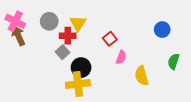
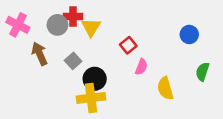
brown arrow: (18, 36) -> (40, 54), moved
red cross: (68, 36) -> (73, 17), moved

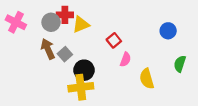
yellow triangle: (91, 27) -> (81, 24), turned 36
brown arrow: (40, 54) -> (48, 49), moved

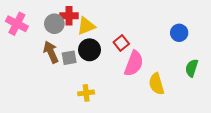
gray square: (65, 54) -> (69, 58), turned 32
pink semicircle: (126, 60) -> (134, 63), size x1.6
black circle: (84, 70) -> (90, 50), moved
yellow cross: (81, 87) -> (86, 93), size x0.6

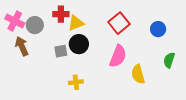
gray circle: (54, 24) -> (35, 25), moved
red square: (121, 43) -> (119, 23), moved, size x1.5
brown arrow: (51, 52) -> (22, 46), moved

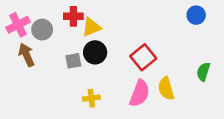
pink cross: (15, 21) -> (18, 25), turned 36
red square: (119, 23) -> (143, 57), moved
blue circle: (158, 29) -> (196, 15), moved
pink semicircle: (118, 56) -> (140, 93), moved

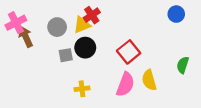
red cross: (73, 16) -> (92, 15), moved, turned -35
gray circle: (42, 30) -> (57, 27), moved
brown arrow: (26, 55) -> (26, 37), moved

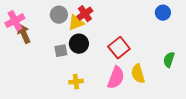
gray circle: (57, 27) -> (59, 15), moved

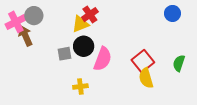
gray circle: (59, 15) -> (34, 16), moved
red square: (119, 48) -> (143, 61), moved
pink semicircle: (116, 78) -> (103, 59), moved

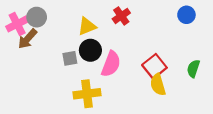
red cross: (90, 15) -> (121, 16), moved
brown arrow: (25, 36) -> (27, 39), turned -114
yellow cross: (80, 86) -> (87, 94), size x1.6

